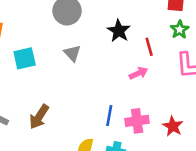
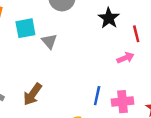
gray triangle: (72, 53) -> (49, 41), moved
cyan square: (25, 58) -> (25, 28), moved

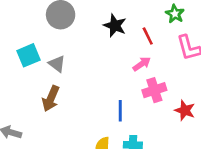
brown arrow: (33, 94) -> (51, 99), moved
pink cross: (122, 102) -> (154, 90), moved

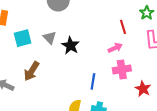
black star: (115, 26) -> (70, 46), moved
cyan square: (29, 55) -> (23, 38), moved
brown arrow: (51, 99) -> (32, 71), moved

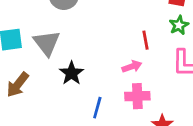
gray triangle: (50, 38) -> (47, 43), size x1.5
black star: (70, 46) -> (72, 73), moved

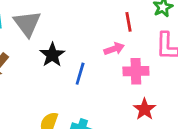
pink cross: (137, 96) -> (136, 71), moved
blue line: (97, 108) -> (80, 74), moved

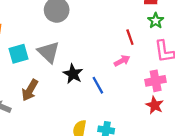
pink cross: (136, 71) -> (156, 81), moved
blue line: (80, 74) -> (98, 85), turned -36

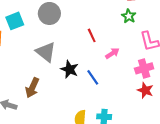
green star: (156, 21) -> (129, 16), moved
red line: (130, 37) -> (92, 35), moved
cyan square: (19, 54) -> (15, 21), moved

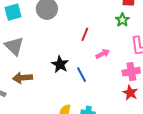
red line: (92, 35) -> (85, 34), turned 40
gray triangle: (46, 52) -> (14, 46), moved
brown arrow: (32, 88) -> (23, 78), turned 54

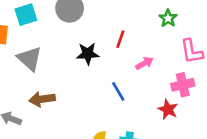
black star: (60, 64) -> (88, 54), moved, turned -30
red star: (130, 93) -> (168, 109), moved

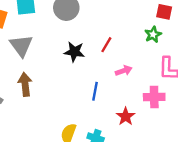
blue line: (118, 91) -> (95, 91), turned 30
brown arrow: (42, 99) -> (25, 84), turned 80
red star: (168, 109) -> (126, 116), moved

